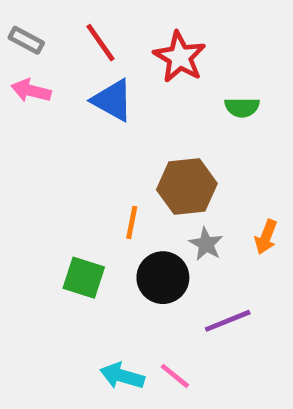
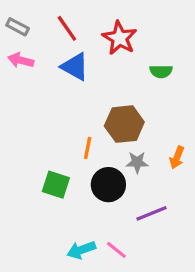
gray star: (206, 244) -> (137, 162), turned -30
cyan arrow: (122, 376) -> (81, 250), turned -36

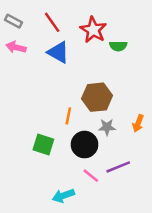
green semicircle: (161, 71) -> (118, 46), moved
pink line: (116, 250) -> (91, 176), moved

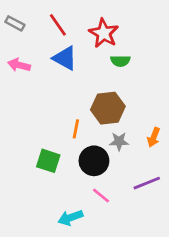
green semicircle: (118, 46) -> (120, 61), moved
pink arrow: (16, 47) -> (19, 65), moved
purple line: (118, 167) -> (147, 183), moved

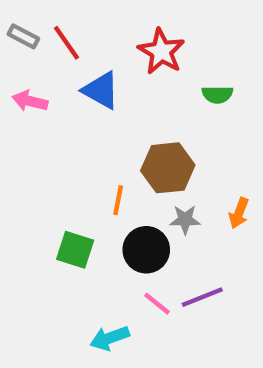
red line: (58, 25) -> (66, 43), moved
green semicircle: (120, 61) -> (217, 95), moved
purple line: (147, 183) -> (202, 297), moved

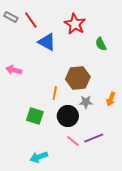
green semicircle: (217, 95) -> (101, 44), turned 64
pink arrow: (30, 101) -> (14, 70), moved
cyan arrow: (110, 338) -> (39, 157), moved

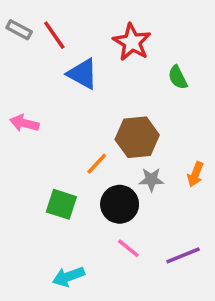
orange line: (55, 93) -> (97, 164), turned 32
purple line: (94, 138) -> (183, 255), moved

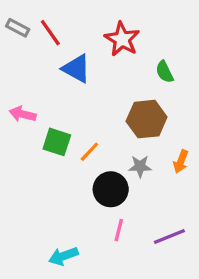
brown hexagon: (137, 137) -> (147, 119), moved
green square: (61, 204) -> (57, 142), moved
pink line: (128, 248) -> (119, 230), turned 65

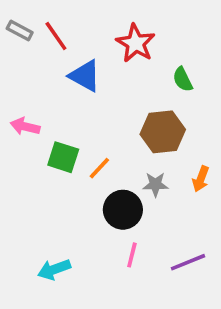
cyan arrow: (63, 256) -> (54, 269), moved

